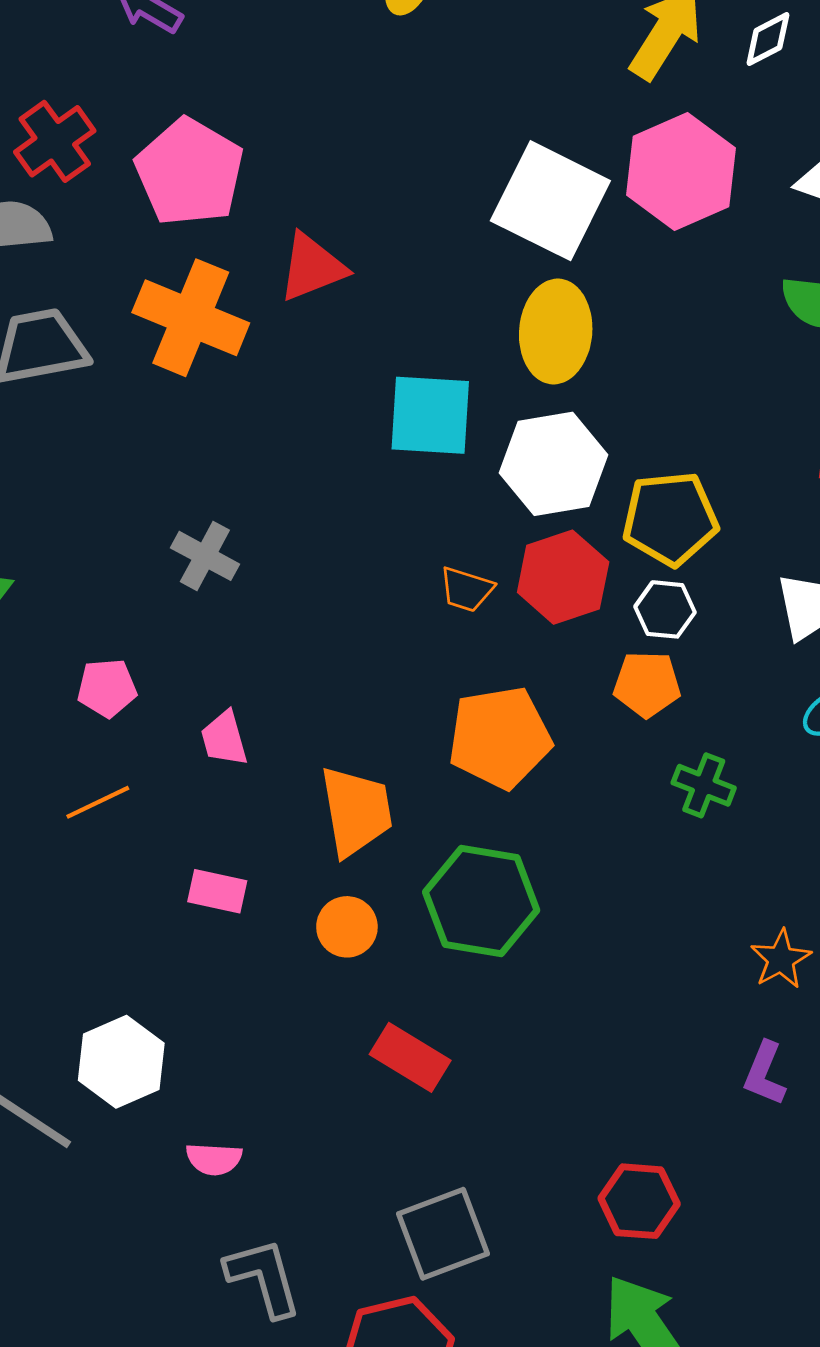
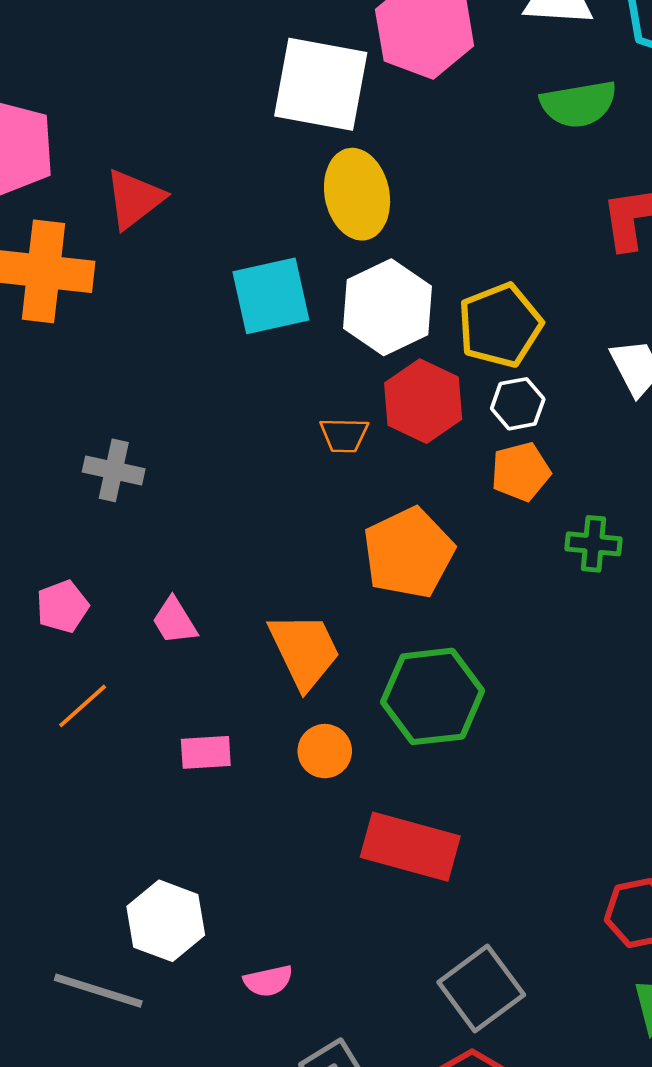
red rectangle: (410, 1057) -> (410, 847), size x1.4

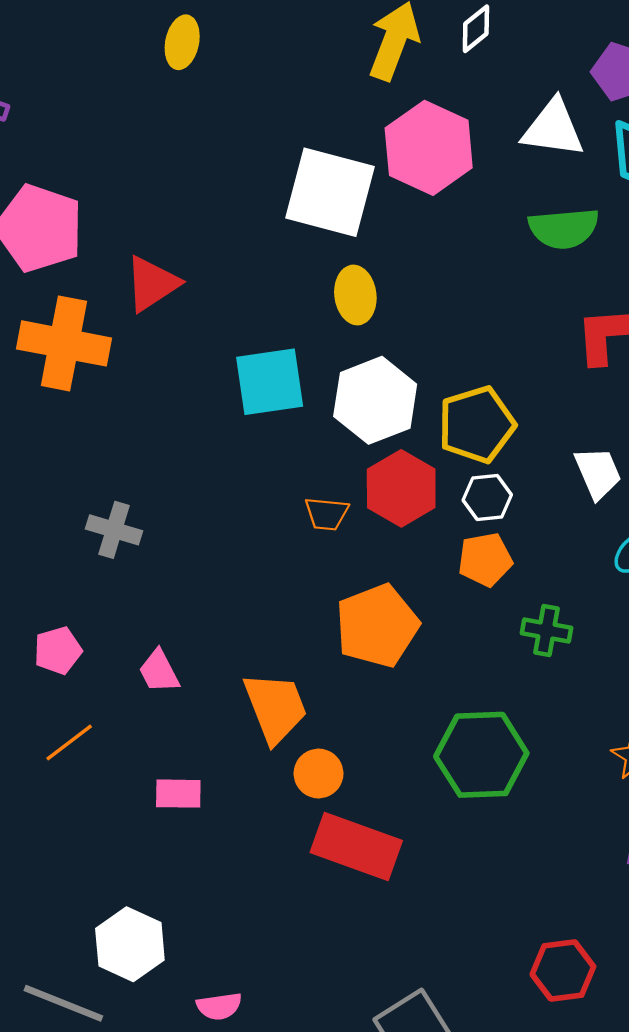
yellow ellipse: (357, 194) -> (355, 295), size x0.7
green hexagon: (433, 696) -> (481, 755), moved
orange circle: (325, 751) -> (319, 773), moved
red rectangle: (410, 847) -> (356, 846), moved

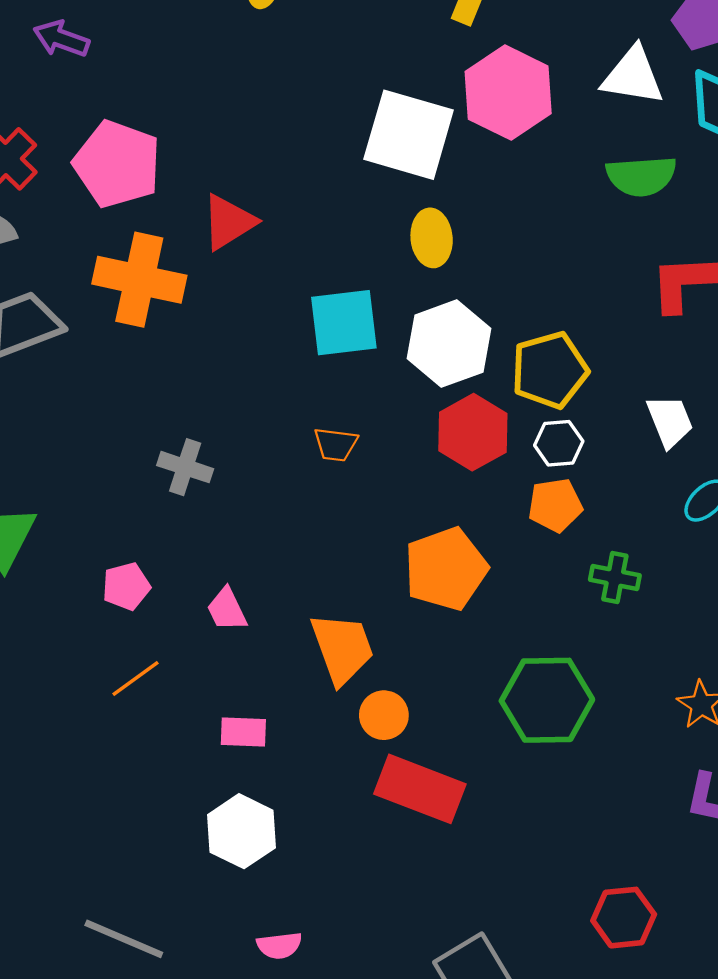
orange trapezoid: (327, 514) -> (336, 444), moved
white hexagon: (130, 944) -> (242, 831), moved

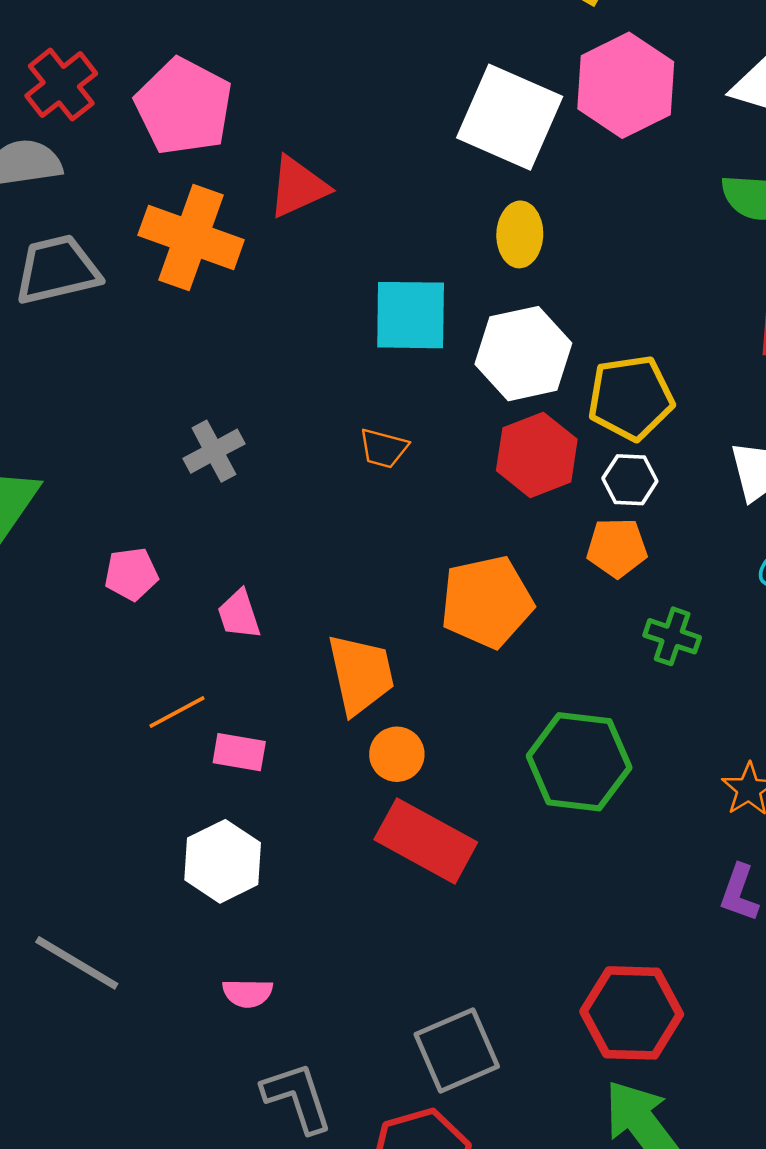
gray cross: (185, 467) -> (214, 451), turned 36
orange line: (135, 679) -> (177, 712), moved
red hexagon: (624, 918) -> (632, 1013), size x1.4

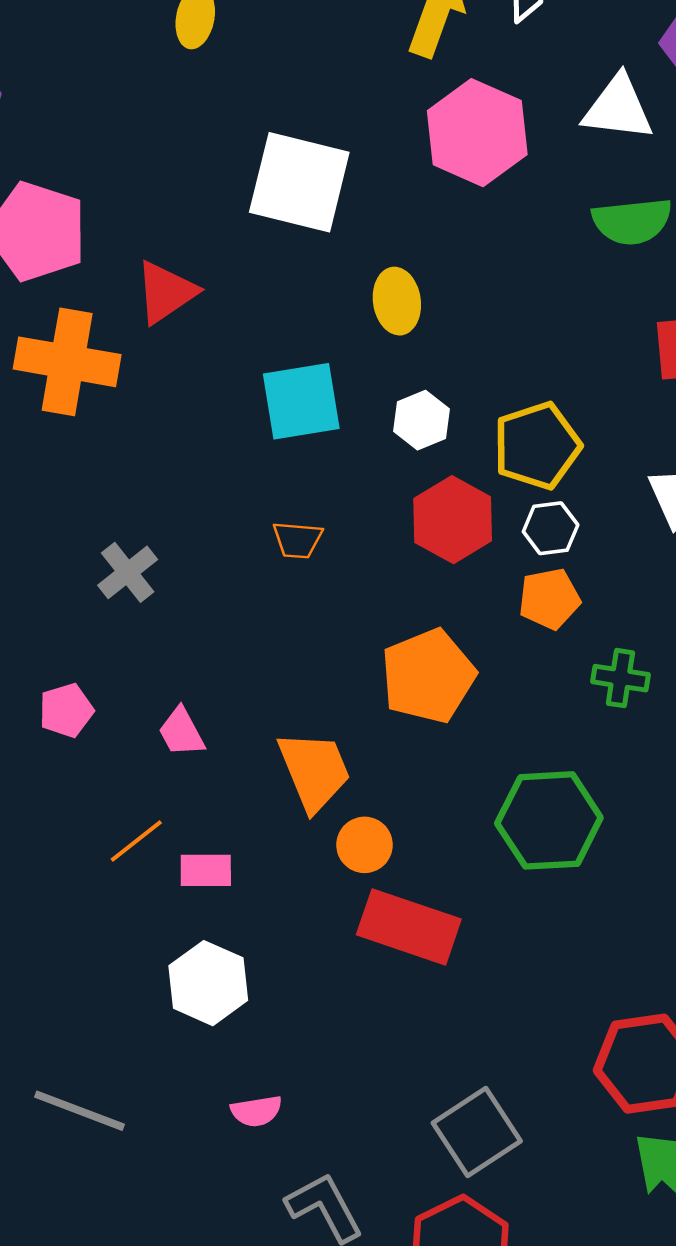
white square: (510, 117) -> (299, 182), moved
white hexagon: (523, 354) -> (422, 420), size x0.6

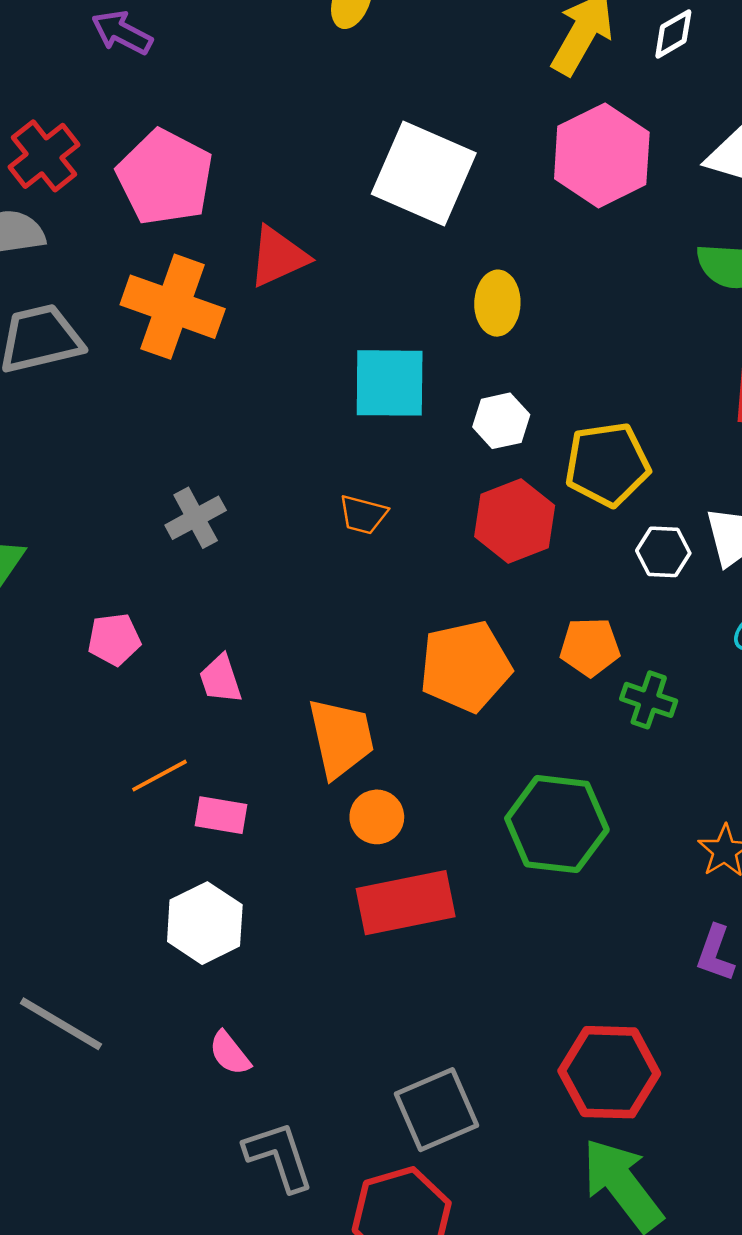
white hexagon: (551, 528) -> (663, 552), moved
orange pentagon: (549, 599) -> (590, 647), moved
red rectangle: (409, 927) -> (406, 903), turned -40
pink semicircle: (256, 1111) -> (230, 1053), turned 51

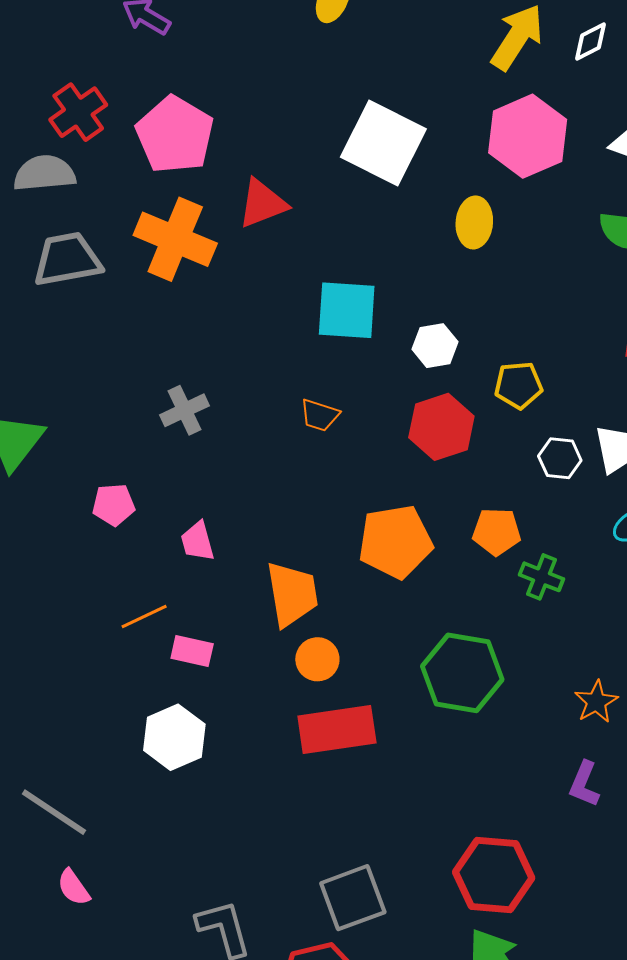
yellow ellipse: (497, 303) -> (474, 222), moved
yellow pentagon: (607, 464) -> (519, 385), size x0.7
pink semicircle: (230, 1053) -> (74, 887), moved

